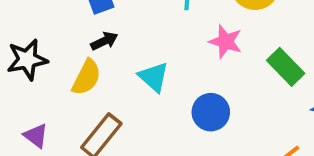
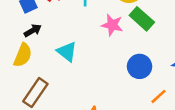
green rectangle: (286, 67) -> (142, 19), moved
blue circle: (211, 112) -> (140, 66), moved

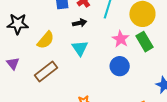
black arrow: (33, 30) -> (80, 23), moved
blue circle: (140, 66) -> (120, 66), moved

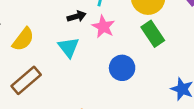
black arrow: (80, 23) -> (77, 16), moved
pink star: (121, 39) -> (103, 27), moved

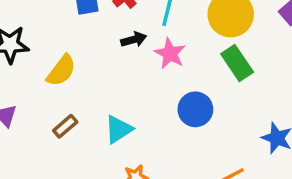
cyan triangle: (69, 47) -> (119, 129), moved, turned 35
brown rectangle: (26, 80) -> (65, 126), size x0.6

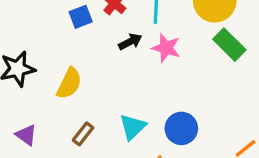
blue circle: (195, 109) -> (181, 128), moved

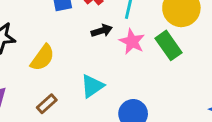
green rectangle: (229, 45) -> (169, 45), moved
cyan triangle: (133, 127) -> (92, 86), moved

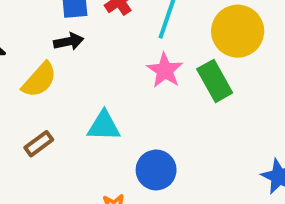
black arrow: (102, 31) -> (69, 41), moved
cyan triangle: (92, 86) -> (104, 126), turned 30

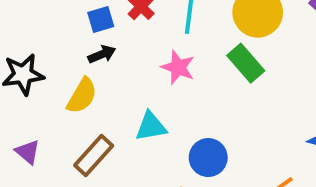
pink star: (165, 70) -> (178, 67), moved
brown rectangle: (39, 144) -> (94, 156), size x1.5

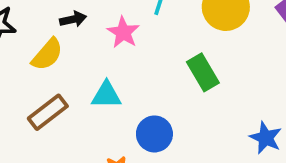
green rectangle: (246, 63) -> (203, 72), moved
pink star: (178, 67) -> (123, 32), moved

